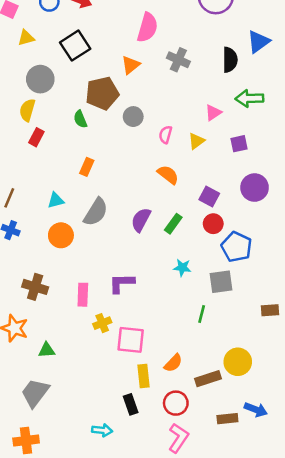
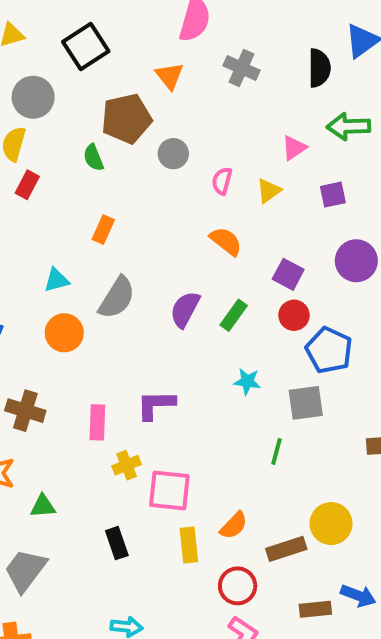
orange triangle: (131, 65) -> (169, 76), turned -30
black rectangle: (131, 404) -> (117, 543), moved

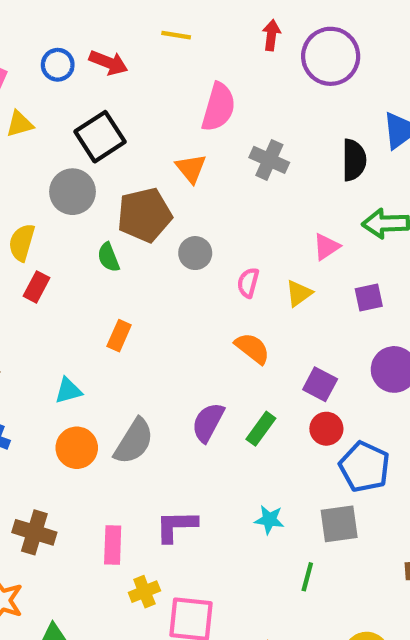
gray circle: (33, 97) -> (73, 192), moved
gray semicircle: (117, 298) -> (134, 441), moved
cyan star: (247, 381) -> (269, 520), moved

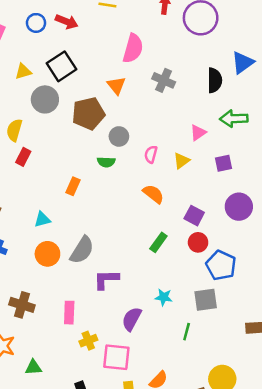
yellow triangle: (20, 124) -> (23, 71), moved
green semicircle: (108, 257) -> (106, 162), moved, turned -66
purple semicircle: (208, 422) -> (132, 319), moved
purple L-shape: (176, 526) -> (106, 279), moved

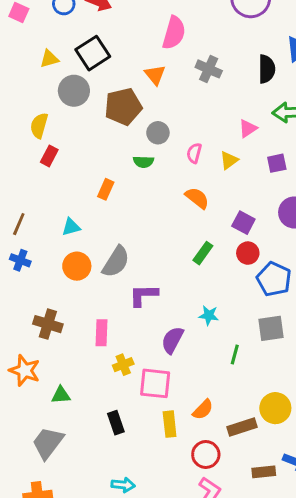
gray square: (206, 300) -> (271, 328), moved

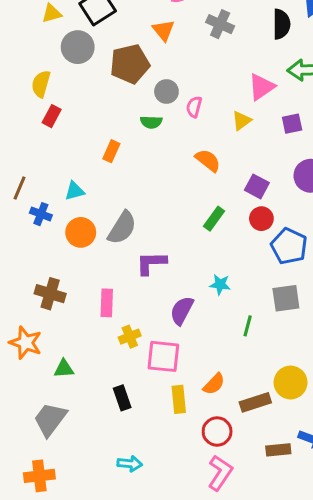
pink triangle: (248, 128) -> (261, 87), size x1.4
pink semicircle: (194, 153) -> (194, 107), moved
blue cross: (20, 260) -> (41, 214), moved

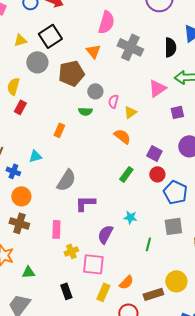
gray cross: (220, 24) -> (130, 47), size x1.4
yellow triangle: (242, 121) -> (130, 112), moved
orange circle: (81, 232) -> (21, 196), moved
yellow rectangle: (179, 399) -> (103, 292), turned 30

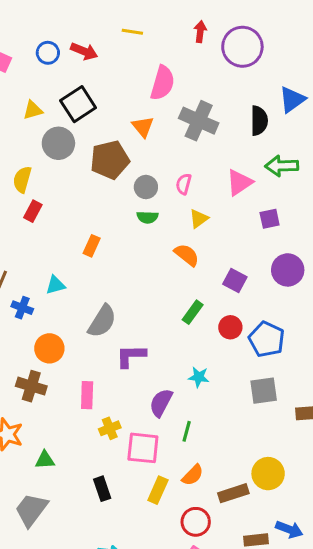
pink semicircle: (113, 101) -> (184, 184), moved
green semicircle: (85, 111) -> (147, 217), moved
red circle: (157, 174) -> (230, 327), moved
orange circle: (21, 196) -> (49, 348), moved
green line: (148, 244) -> (187, 431), moved

